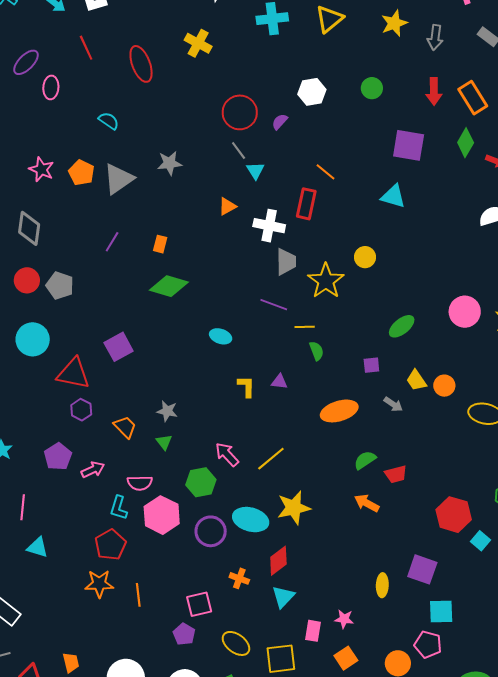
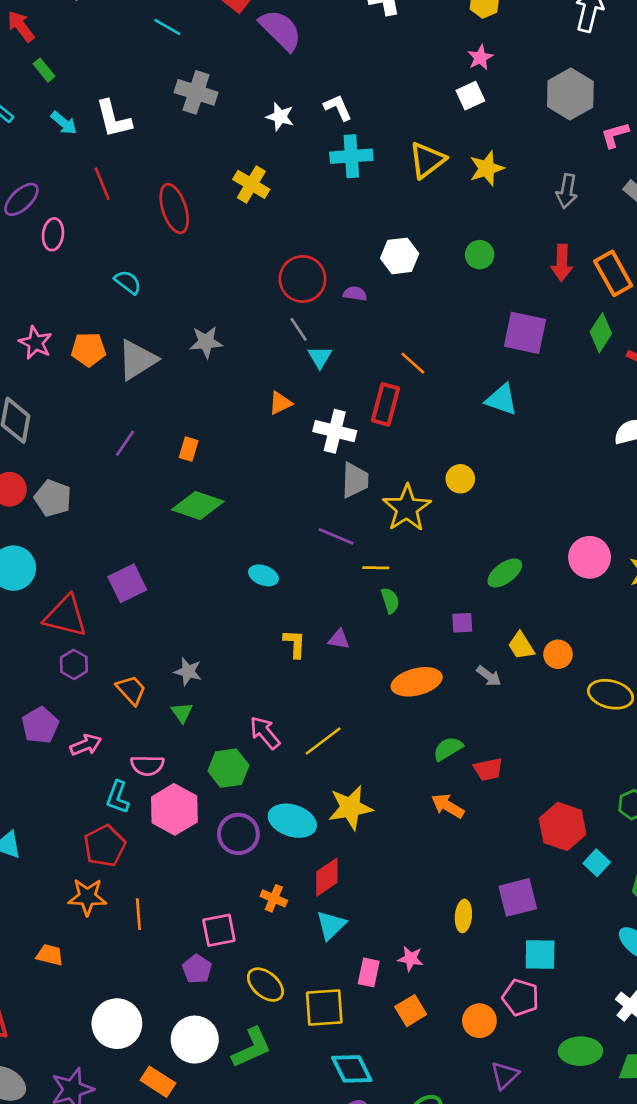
yellow star: (394, 23) -> (487, 168), moved
purple semicircle: (280, 122) -> (355, 294), turned 54
orange pentagon: (81, 173) -> (88, 349), turned -30
purple square: (422, 569) -> (518, 897), turned -36
orange trapezoid: (71, 663) -> (50, 955), moved, turned -65

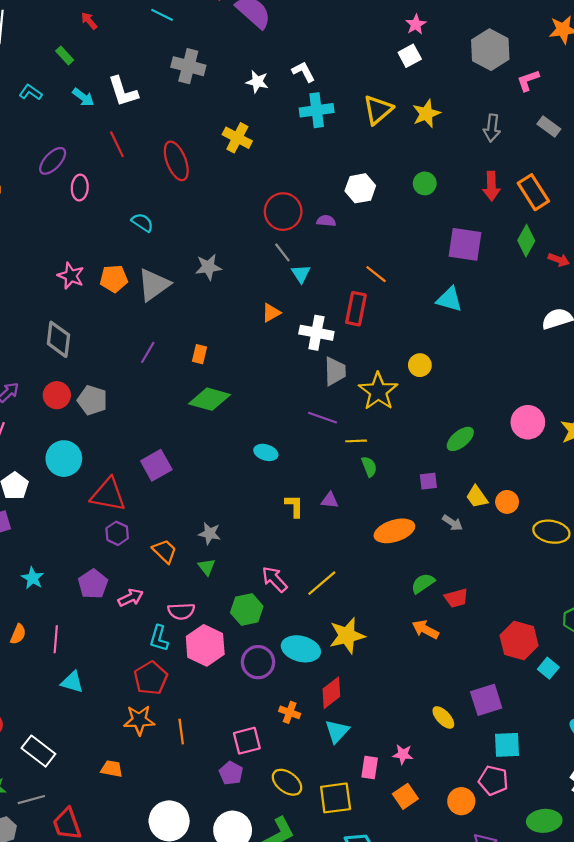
red arrow: (21, 26) -> (89, 21), moved, size x0.7
yellow ellipse: (463, 916) -> (443, 717), turned -45

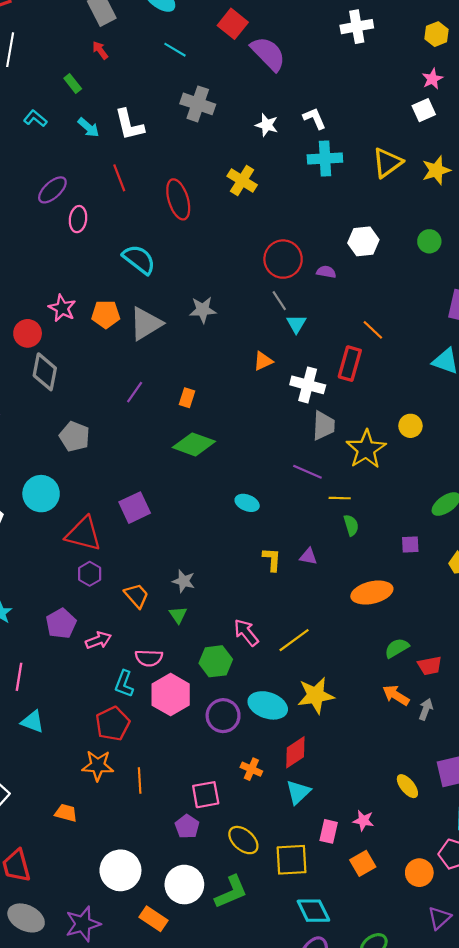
cyan semicircle: (142, 222) -> (139, 259), size x1.5
red circle: (57, 395) -> (28, 333), moved
gray arrow: (452, 523) -> (426, 709), moved, turned -108

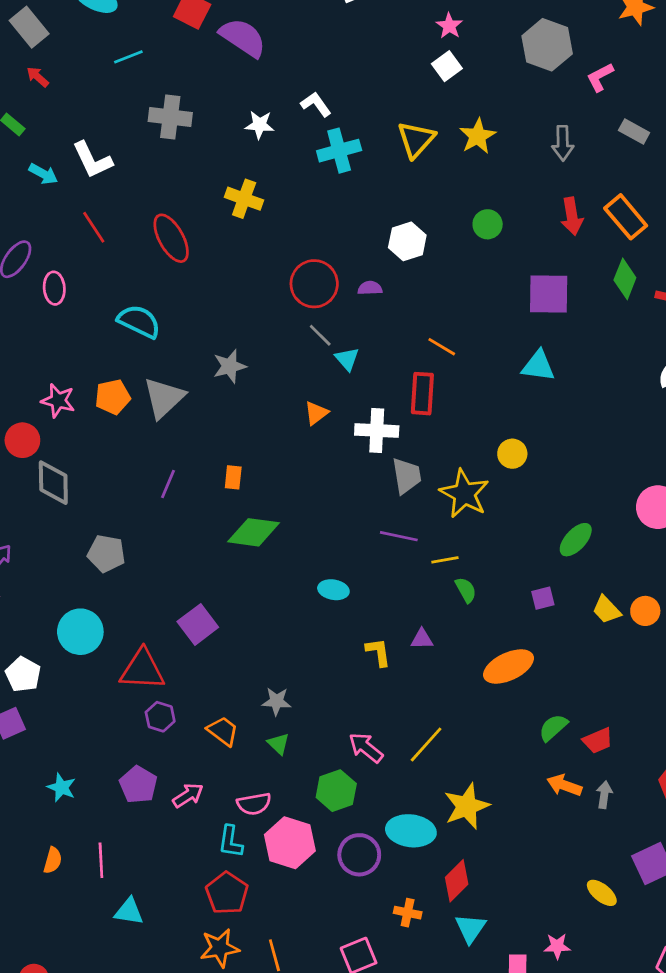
cyan line: (175, 50) -> (128, 57), turned -40

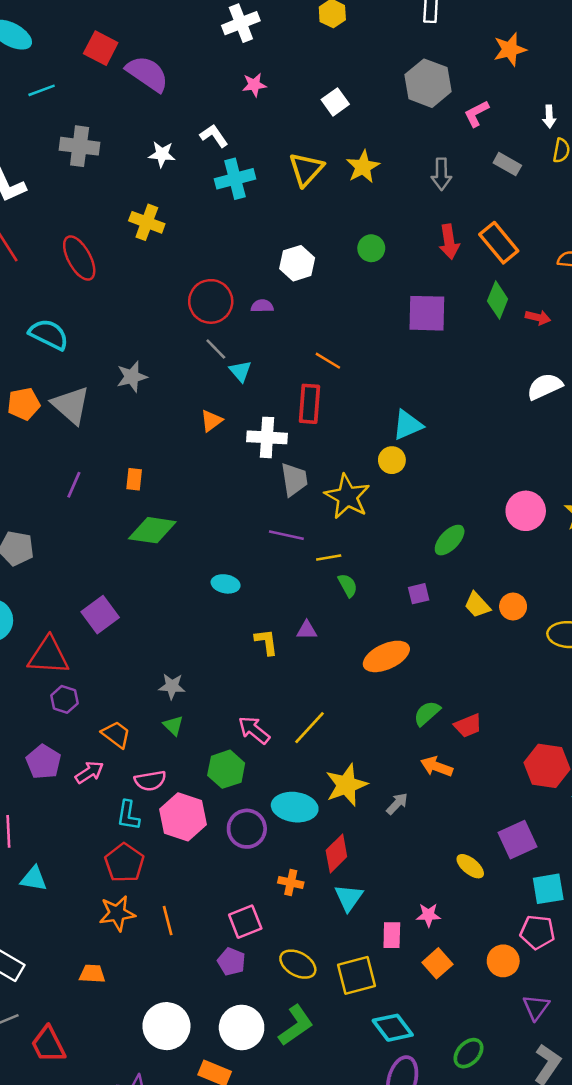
pink star: (449, 26) -> (254, 85), moved, turned 30
cyan triangle: (538, 366) -> (408, 425), moved, turned -32
gray triangle: (164, 398) -> (71, 405), turned -36
orange trapezoid: (223, 731) -> (116, 734), moved
gray arrow: (604, 795) -> (397, 804), moved, turned 35

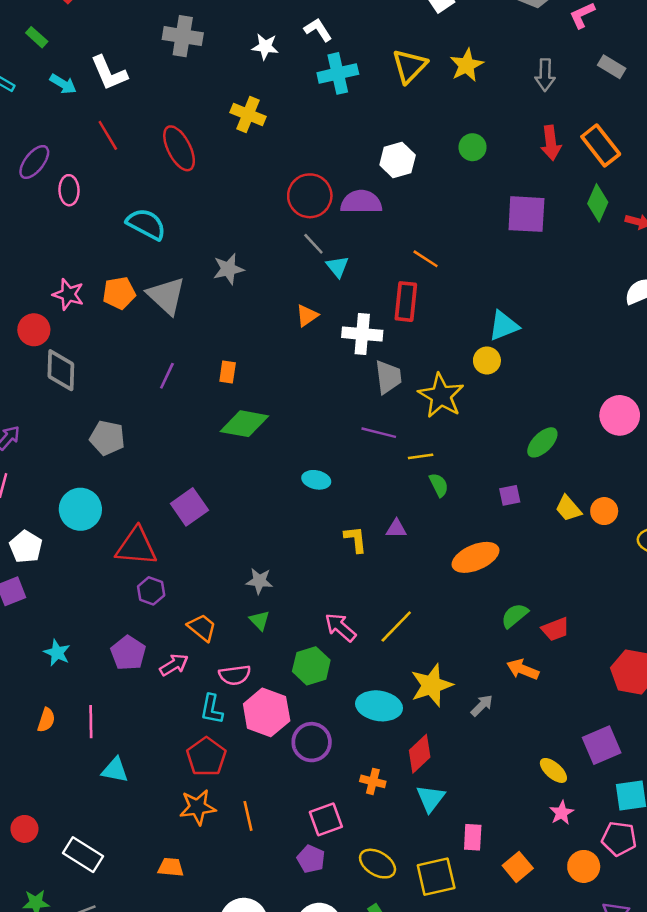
purple semicircle: (262, 306) -> (361, 202), size x1.8
purple circle: (247, 829) -> (312, 742), moved
pink star: (428, 915) -> (562, 813), moved, turned -30

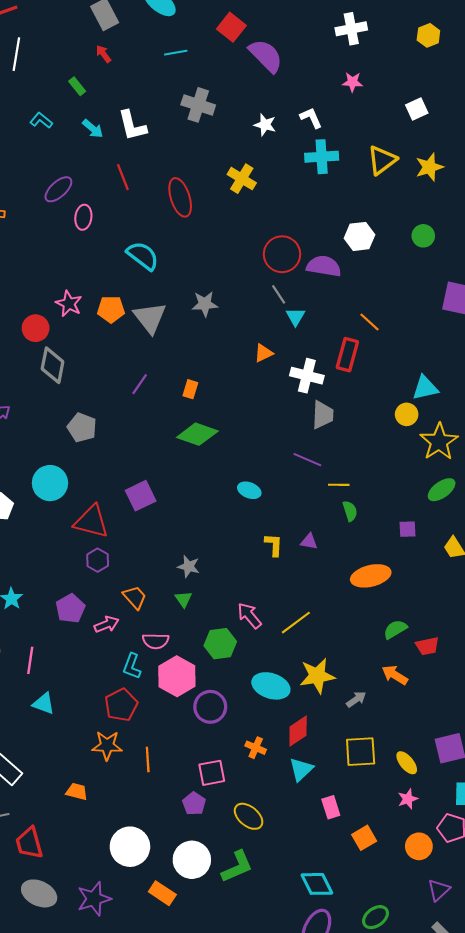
yellow star: (441, 396) -> (439, 442), moved
pink rectangle: (473, 837) -> (331, 807), turned -30
yellow square: (436, 877) -> (361, 752), moved

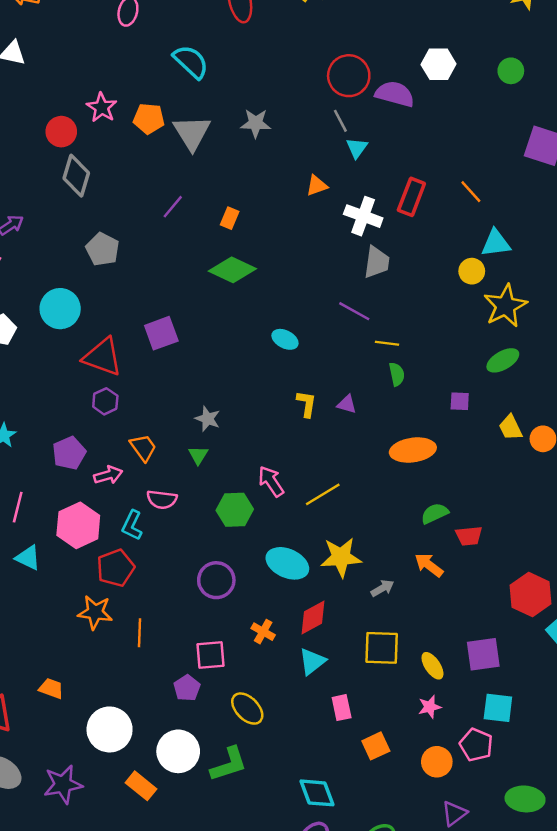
orange line: (369, 322) -> (471, 192), moved
pink hexagon: (177, 676) -> (78, 525), moved
orange trapezoid: (77, 792) -> (51, 688), moved

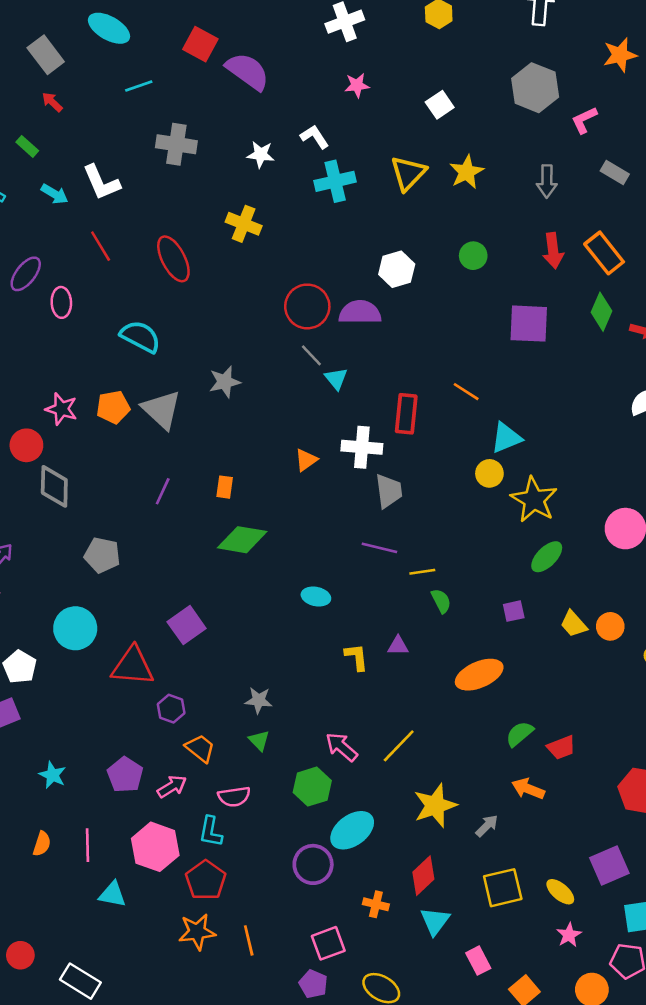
orange triangle: (317, 185) -> (306, 460), moved
purple hexagon: (105, 401) -> (171, 709), moved
cyan ellipse: (287, 563) -> (352, 830), moved, turned -45

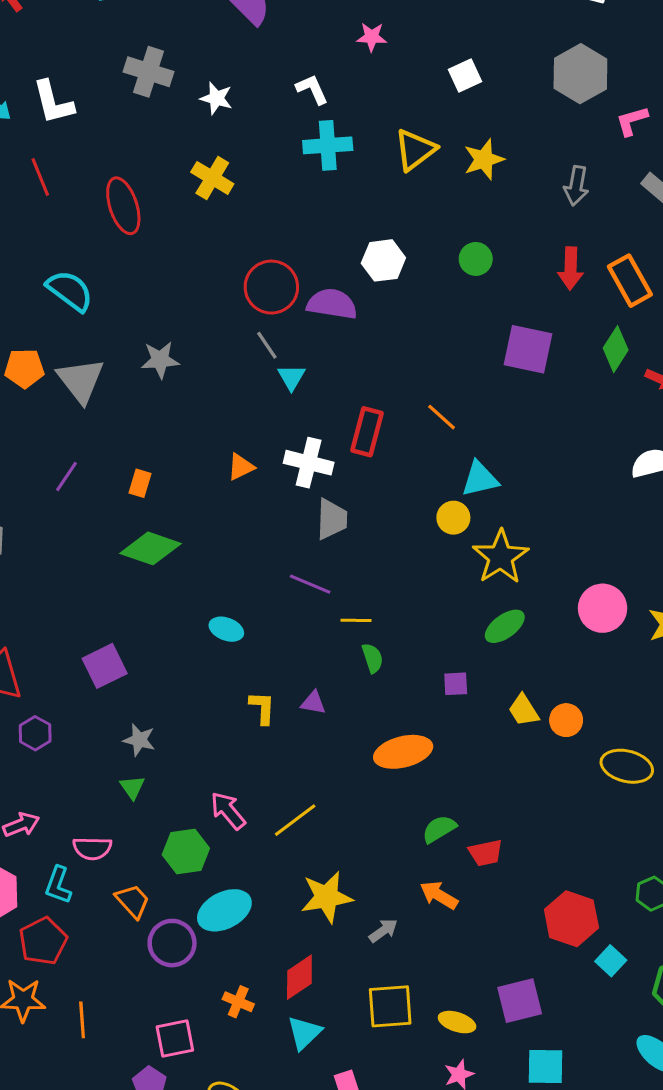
white star: (261, 154) -> (216, 98), moved
purple square: (187, 625) -> (105, 666), moved
orange trapezoid: (200, 748) -> (133, 901), moved
yellow ellipse: (560, 892) -> (457, 1022), turned -32

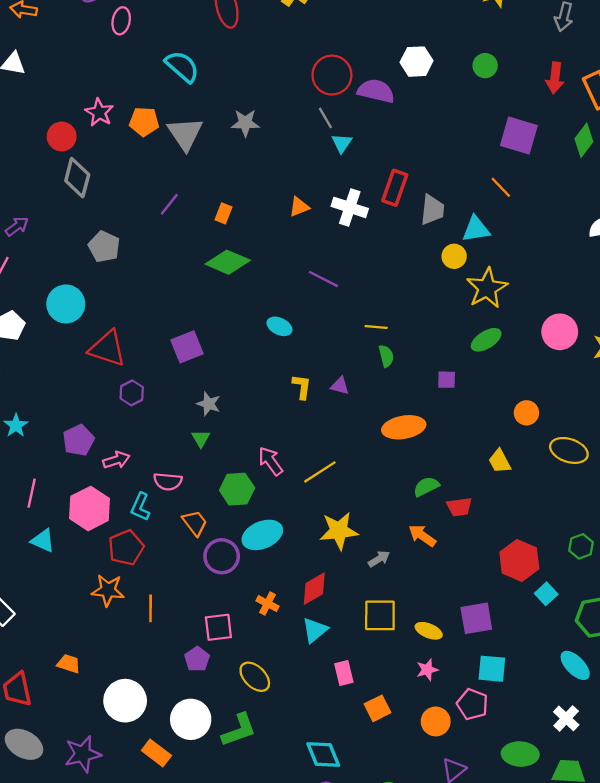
orange line: (442, 417) -> (501, 187), moved
gray trapezoid: (332, 519) -> (432, 210), moved
purple line: (310, 584) -> (323, 279), moved
yellow trapezoid: (524, 710) -> (500, 461), moved

